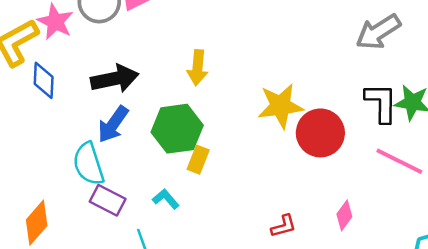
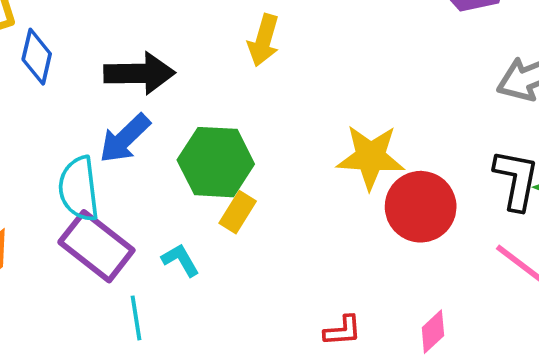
yellow arrow: (198, 68) -> (264, 40), moved
purple rectangle: (108, 200) -> (96, 246), size x1.4

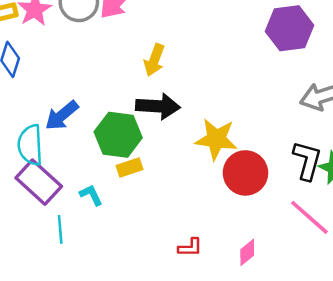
black arrow: (139, 73) -> (158, 106), moved
yellow rectangle: (238, 212) -> (130, 167), turned 35

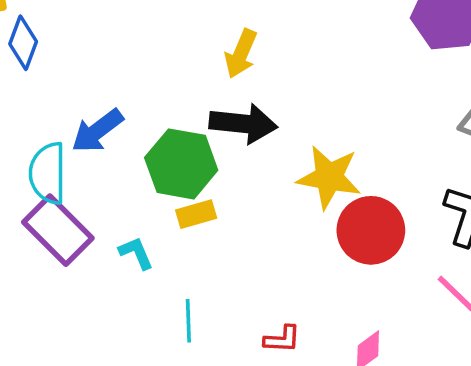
cyan line: (60, 229) -> (188, 321), moved

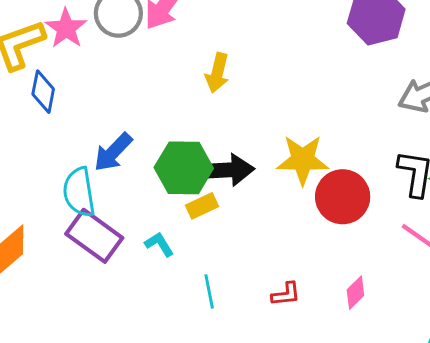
black arrow: (243, 124) -> (227, 170), moved

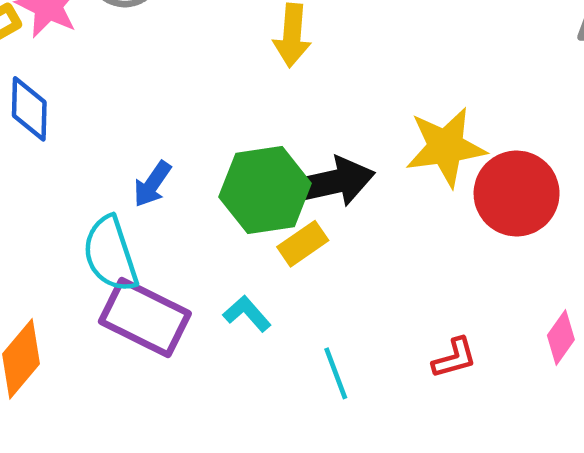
blue arrow: (113, 152) -> (152, 184), size x0.7

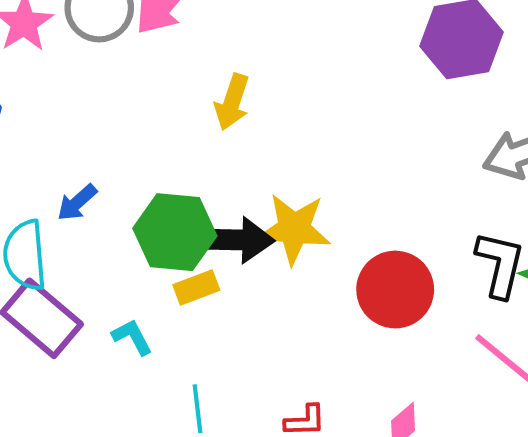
yellow star: (446, 147) -> (294, 229), moved

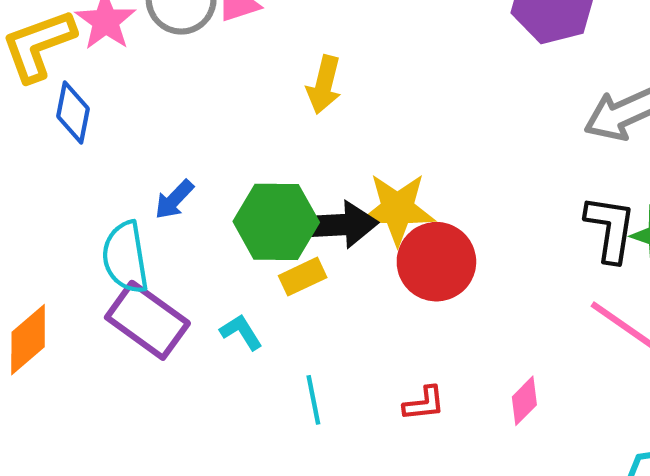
red circle: (395, 290) -> (436, 262), moved

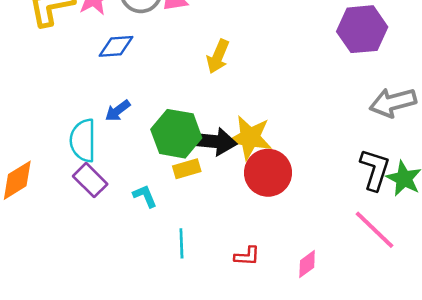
blue diamond: (73, 113) -> (116, 46), moved, turned 66
purple rectangle: (147, 320) -> (90, 180), size x0.7

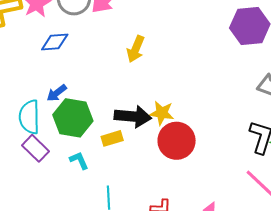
green hexagon: (176, 134) -> (73, 118), moved
yellow star: (250, 138) -> (162, 113), size x0.7

